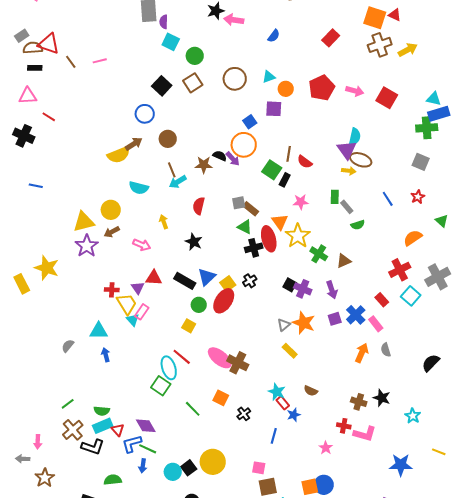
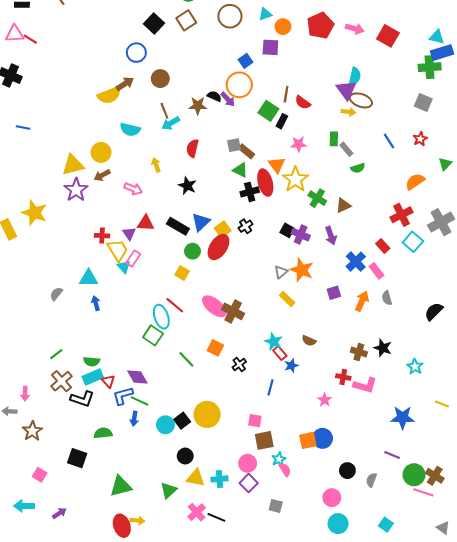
red line: (49, 117) -> (30, 39), moved
green triangle: (442, 221) -> (445, 164), turned 32
purple square: (335, 319) -> (334, 293), moved

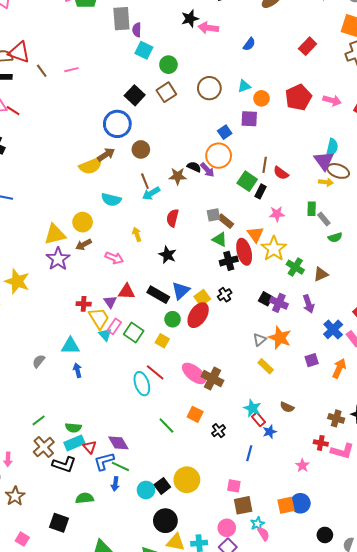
blue circle: (136, 53) -> (117, 124), size x1.4
green square: (153, 335) -> (134, 333), moved
black circle: (185, 456) -> (165, 521), size x1.5

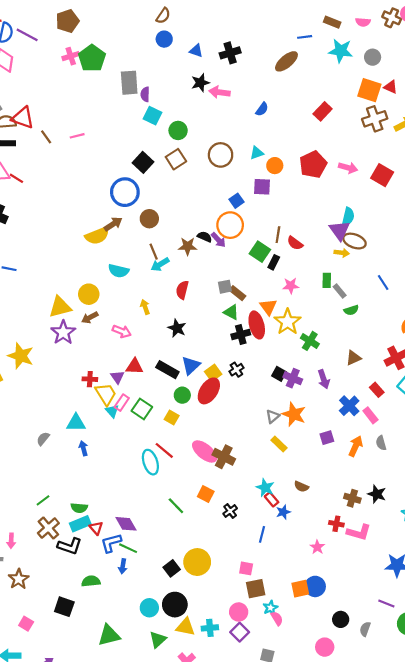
brown triangle: (321, 274) -> (353, 358), moved
cyan circle: (146, 490) -> (149, 608), moved

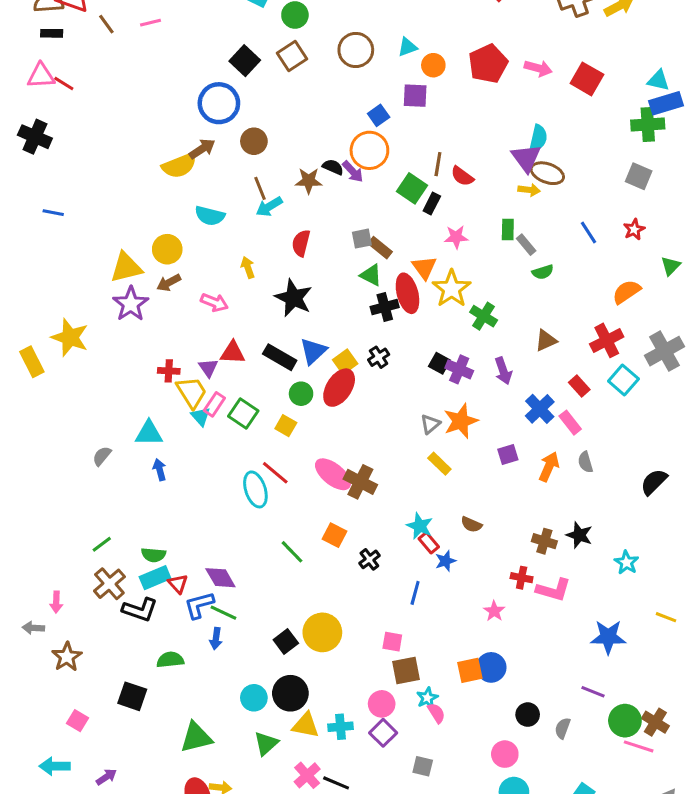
black star: (177, 328) -> (293, 298), size x1.4
orange star: (294, 414) -> (461, 421), turned 30

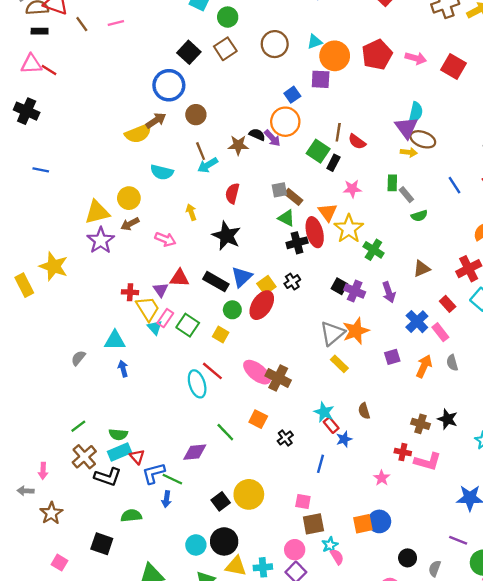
orange circle: (433, 65) -> (335, 56), size x1.6
gray triangle: (430, 424) -> (332, 333), size x1.6
brown semicircle: (471, 524) -> (364, 411), turned 49
purple diamond: (220, 578) -> (195, 452), moved, turned -65

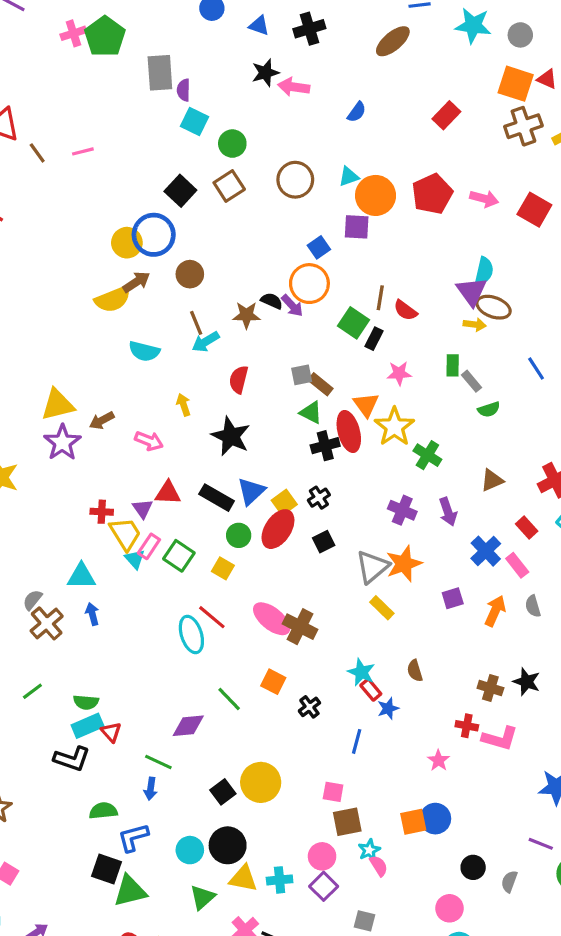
yellow circle: (129, 198) -> (127, 243), moved
black square: (339, 286) -> (324, 542), moved, turned 35
brown cross: (84, 457) -> (47, 623), moved
blue L-shape: (154, 473) -> (133, 837), moved
black square: (102, 544) -> (106, 869), moved

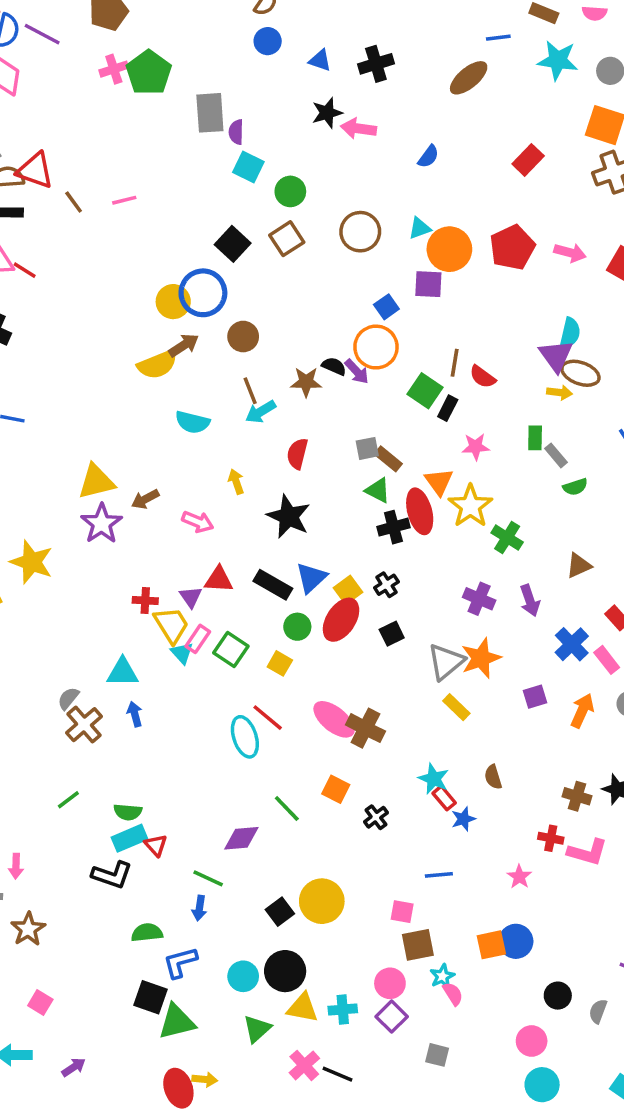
blue line: (357, 741) -> (439, 875), moved, turned 70

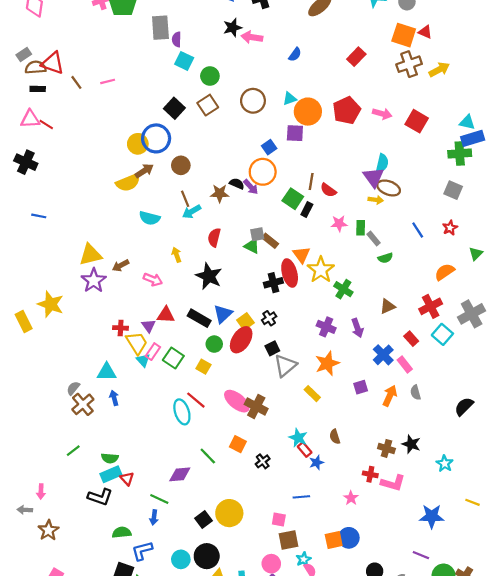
pink star: (476, 447) -> (339, 223), moved
green triangle: (378, 490) -> (252, 246), moved
gray triangle: (446, 662) -> (285, 366), moved

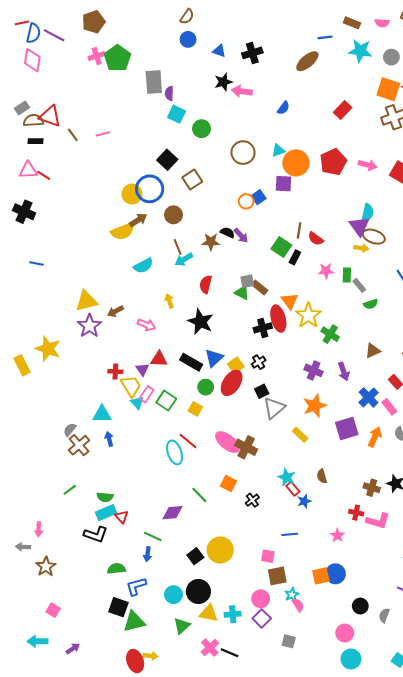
brown square: (208, 105) -> (192, 180), moved
orange circle: (263, 172) -> (246, 201), moved, size x0.6
cyan semicircle: (150, 218) -> (143, 266), turned -42
purple square: (361, 387) -> (347, 429), size x1.6

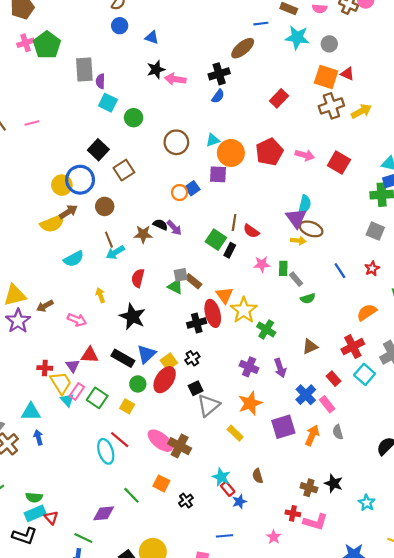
black cross: (252, 53) -> (219, 74), moved

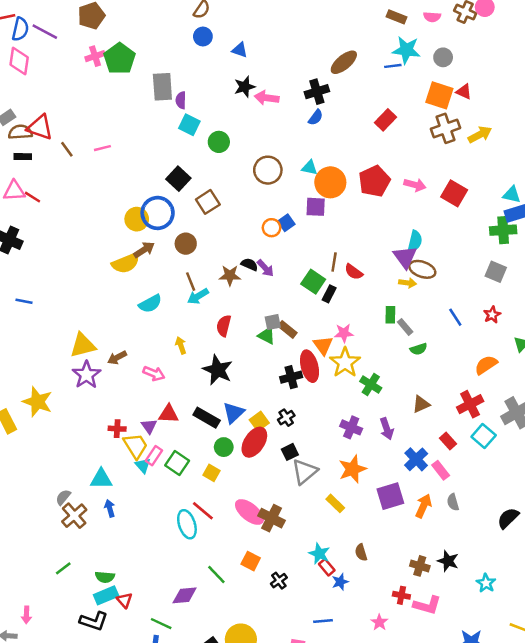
blue line: (261, 24) -> (393, 66), moved
cyan triangle: (213, 140) -> (310, 168), turned 32
pink star: (262, 264) -> (344, 333), moved

